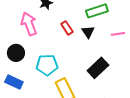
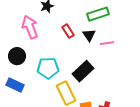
pink line: (118, 34) -> (107, 43), moved
black rectangle: (98, 68) -> (83, 71), moved

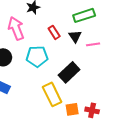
cyan pentagon: (48, 68) -> (37, 56), moved

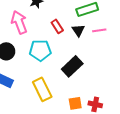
pink line: (93, 44) -> (99, 30), moved
yellow rectangle: (52, 94) -> (42, 89), moved

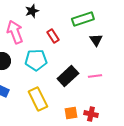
black triangle: (78, 30) -> (96, 40), moved
pink line: (99, 30) -> (95, 76), moved

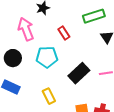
yellow rectangle: (38, 99) -> (49, 96), size x0.7

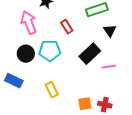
black circle: (13, 58) -> (26, 54), moved
black rectangle: (79, 73) -> (90, 54), moved

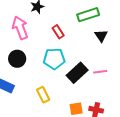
cyan pentagon: (50, 51) -> (54, 59), moved
black rectangle: (90, 54) -> (77, 73), moved

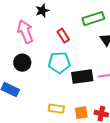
black rectangle: (77, 73) -> (82, 77), turned 35
yellow rectangle: (43, 95) -> (56, 109), moved, turned -56

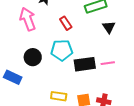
black circle: (22, 63) -> (33, 57), moved

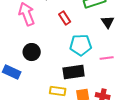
cyan pentagon: (62, 50) -> (81, 45), moved
black rectangle: (85, 64) -> (74, 72), moved

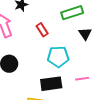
pink line: (107, 58) -> (82, 79), moved

